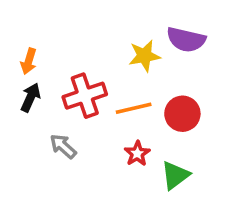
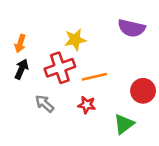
yellow star: (144, 56) -> (75, 40), moved
red circle: (182, 114) -> (143, 91), moved
red star: (137, 154) -> (87, 105), moved, turned -30

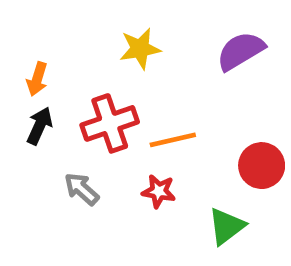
purple semicircle: (132, 28) -> (241, 51), turned 136
yellow star: (75, 40) -> (140, 49), moved

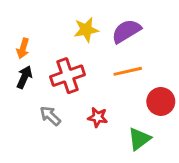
purple semicircle: (241, 51) -> (126, 31), moved
orange line: (173, 140) -> (128, 71), moved

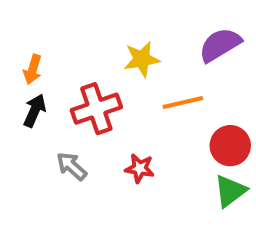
yellow star: (86, 30) -> (142, 59), moved
purple semicircle: (126, 31) -> (220, 45), moved
green triangle: (139, 139) -> (230, 191), moved

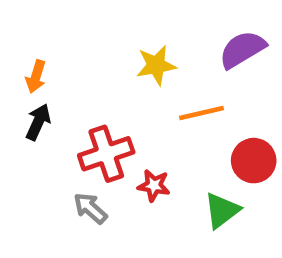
red cross: (96, 109) -> (106, 154), moved
gray arrow: (72, 166) -> (90, 208), moved
green triangle: (230, 191) -> (222, 210), moved

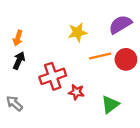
red circle: (254, 161) -> (126, 59), moved
gray arrow: (90, 208) -> (14, 103), moved

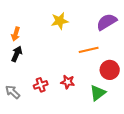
yellow star: (78, 32) -> (60, 21), moved
red circle: (126, 59) -> (110, 70), moved
red cross: (53, 76) -> (41, 85), moved, size x0.6

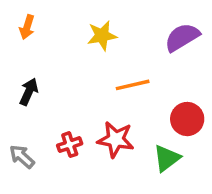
orange arrow: (16, 34) -> (27, 27), moved
orange line: (89, 50) -> (133, 85), moved
red star: (68, 82) -> (116, 139), size x1.5

